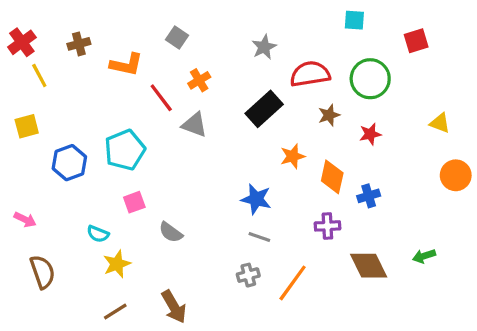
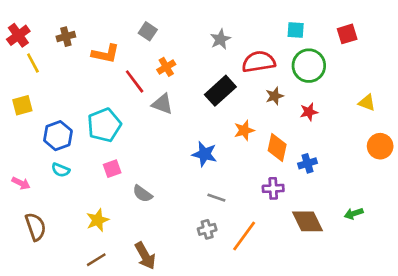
cyan square: (354, 20) -> (296, 30), moved
blue star: (256, 199) -> (205, 154), moved
cyan semicircle: (98, 234) -> (61, 170), moved

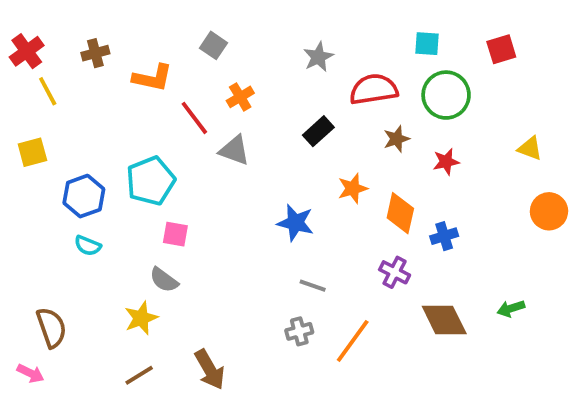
black rectangle: (220, 91) -> (318, 131), size x0.7
pink square: (112, 169) -> (175, 234), moved, turned 30
pink arrow: (21, 183) -> (31, 373), moved
purple cross: (273, 188) -> (395, 272), turned 30
gray semicircle: (142, 194) -> (164, 280), moved

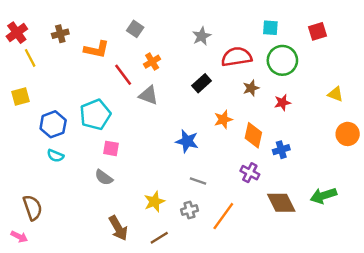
green arrow: (511, 309) -> (323, 196), size x1.5
yellow star: (141, 318) -> (154, 202), moved
brown arrow: (210, 370) -> (118, 228), moved
brown line: (139, 375) -> (159, 238), moved

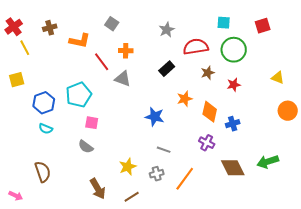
orange cross: (152, 62) -> (126, 51), turned 32
brown semicircle: (33, 208) -> (43, 172), moved

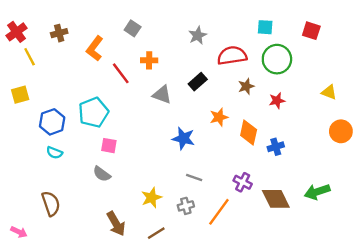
red square: (263, 26) -> (311, 31), turned 35
orange L-shape: (80, 41) -> (95, 48), turned 115
gray triangle: (123, 79) -> (162, 95), moved
purple cross: (207, 143) -> (243, 182), moved

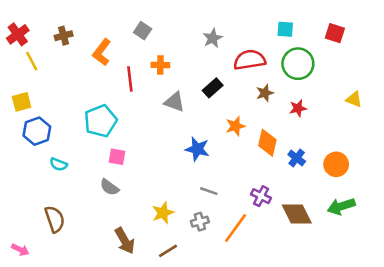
red line: (121, 73) -> (130, 79), turned 30
blue hexagon: (52, 122) -> (37, 131), moved
orange circle: (341, 131) -> (336, 164), moved
blue cross: (276, 147) -> (297, 158), turned -35

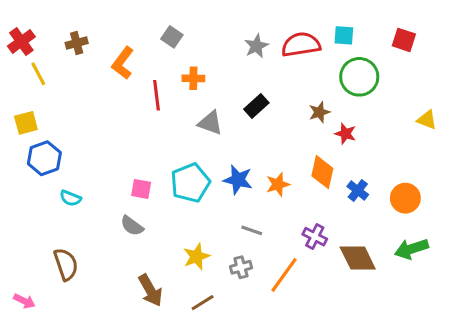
red semicircle: (250, 60) -> (301, 45), moved
red star: (298, 108) -> (345, 134), moved, turned 30
cyan pentagon: (101, 121) -> (190, 183), moved
orange star: (236, 126) -> (278, 184), moved

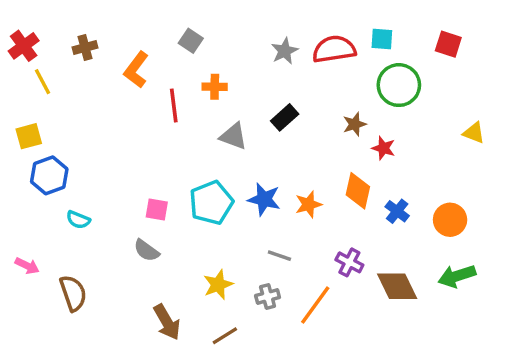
pink arrow: (24, 301) -> (27, 266), moved

